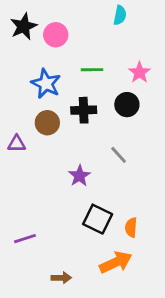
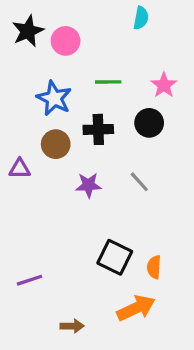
purple star: (79, 176) -> (88, 185), moved, turned 30

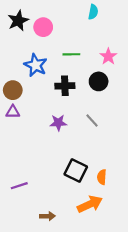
brown circle: (56, 144) -> (13, 90), moved

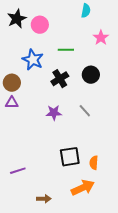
pink star: (108, 56) -> (101, 38), moved
black cross: (65, 86) -> (60, 79), turned -30
black square: (76, 170) -> (70, 157), turned -35

